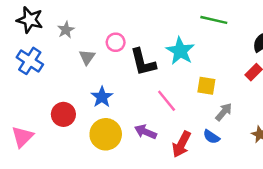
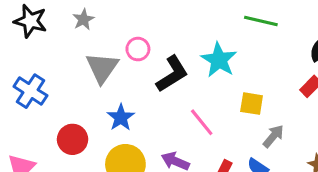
gray star: (66, 30) -> (83, 19), moved
gray triangle: (87, 57) -> (102, 68), size x1.6
blue cross: (30, 61) -> (30, 91), moved
black L-shape: (143, 62) -> (172, 74), turned -108

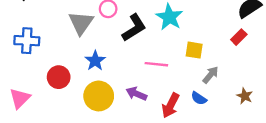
blue cross: (30, 91) -> (27, 41), turned -30
pink line: (202, 122) -> (156, 64), turned -45

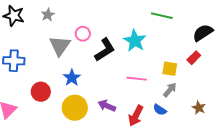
yellow square: (194, 50) -> (170, 69), moved
pink line: (156, 64) -> (137, 79), moved

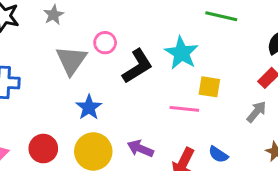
yellow square: (170, 69) -> (209, 87), moved
gray arrow: (170, 90) -> (256, 112), moved
red circle: (41, 92) -> (43, 149), moved

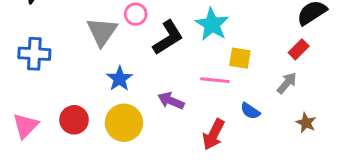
purple arrow: (140, 149) -> (171, 101), moved
blue semicircle: (218, 154) -> (250, 111), moved

